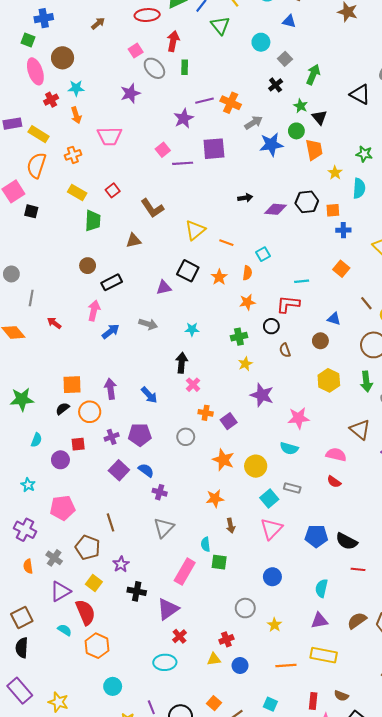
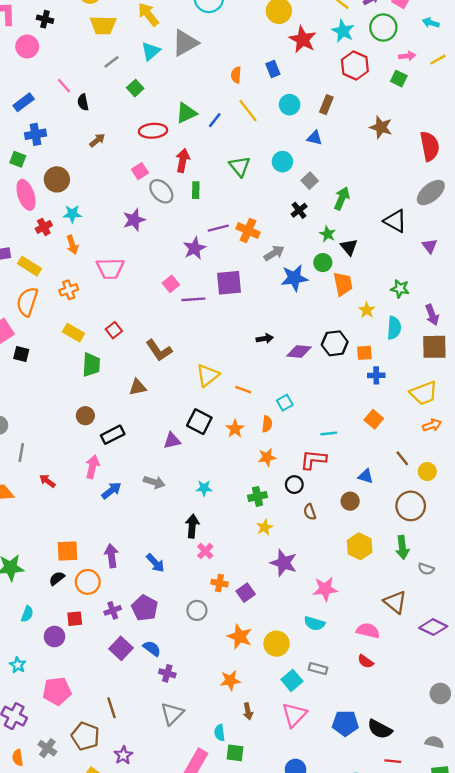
green triangle: (220, 25) -> (240, 166), moved
purple pentagon: (140, 435) -> (145, 608), turned 30

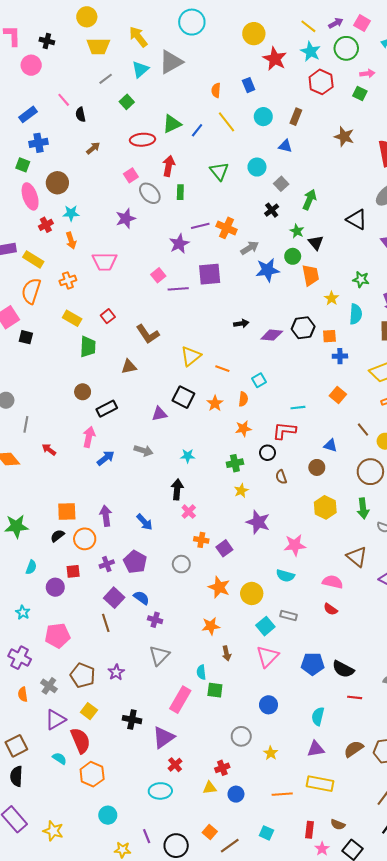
brown line: (111, 708) -> (106, 623), moved
purple star: (123, 755) -> (116, 672), moved

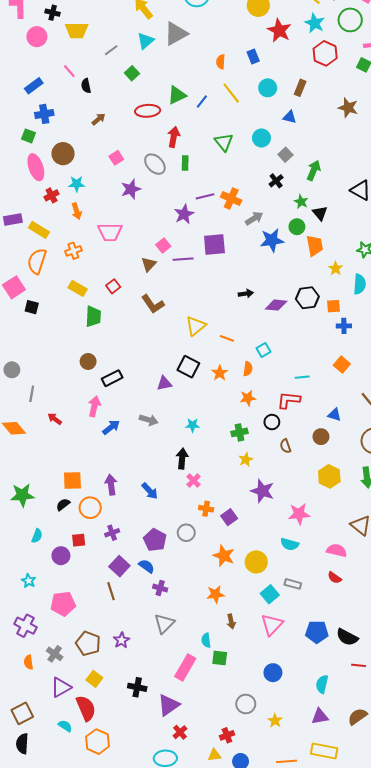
yellow trapezoid: (98, 46) -> (77, 30), moved
pink square: (131, 175) -> (116, 158), moved
brown triangle: (129, 367) -> (149, 264), moved, turned -35
purple pentagon: (135, 562) -> (155, 540), moved

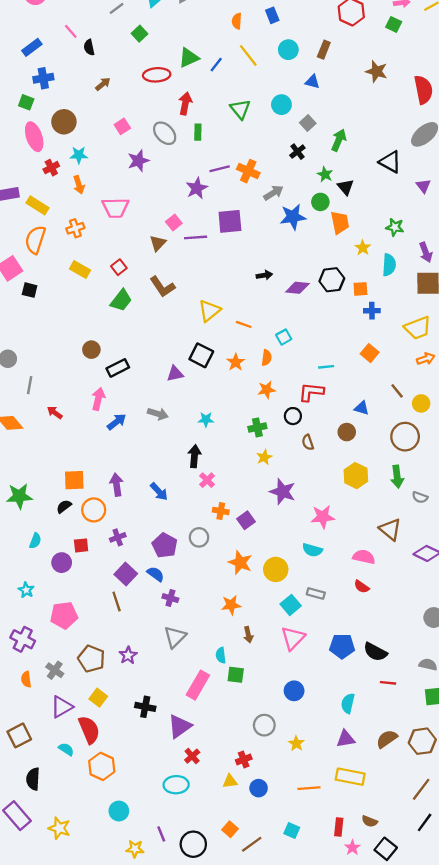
green trapezoid: (93, 317) -> (121, 300), moved, turned 35
black semicircle: (22, 744) -> (33, 779), moved

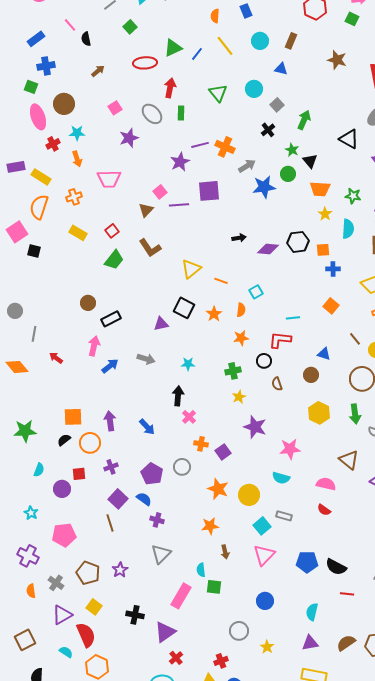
orange trapezoid: (340, 223) -> (320, 189), moved, turned 105

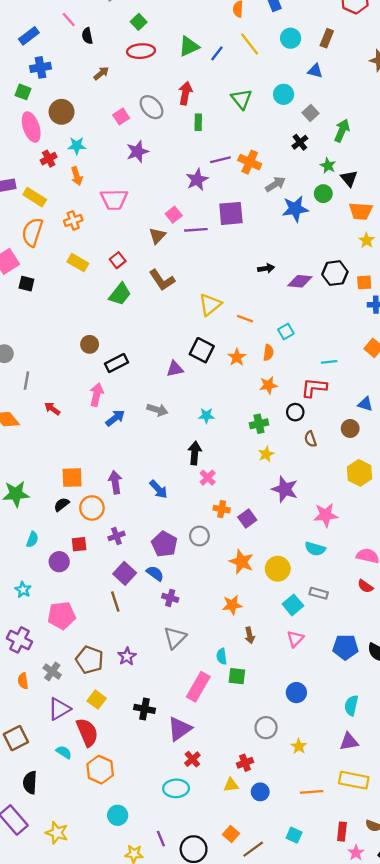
red ellipse: (145, 63) -> (141, 51), moved
gray ellipse: (152, 114) -> (152, 107), moved
pink triangle: (264, 555) -> (295, 639), size x0.7

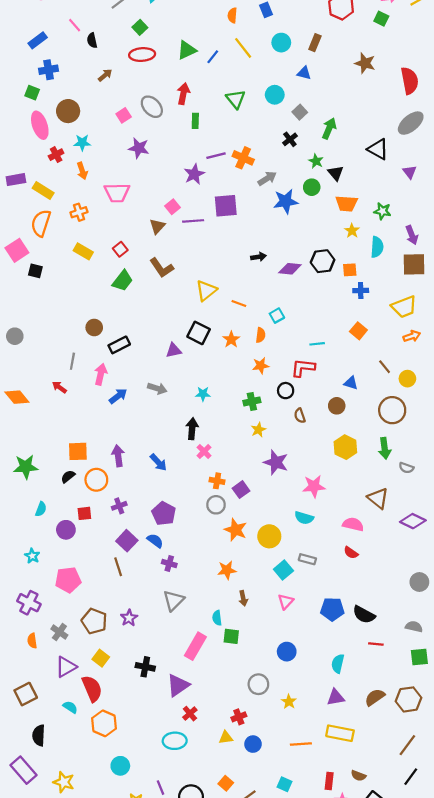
purple star: (137, 152) -> (139, 148), turned 30
gray line: (26, 381) -> (72, 361), moved
gray circle: (199, 536) -> (216, 505), moved

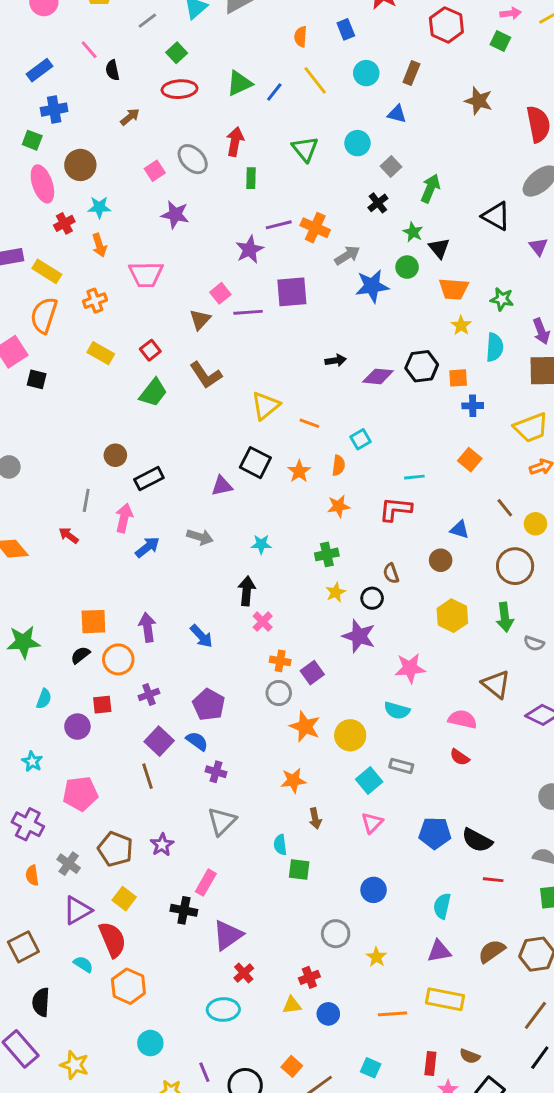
black circle: (286, 391) -> (372, 598), moved
pink rectangle: (195, 646) -> (206, 883), moved, size x0.7

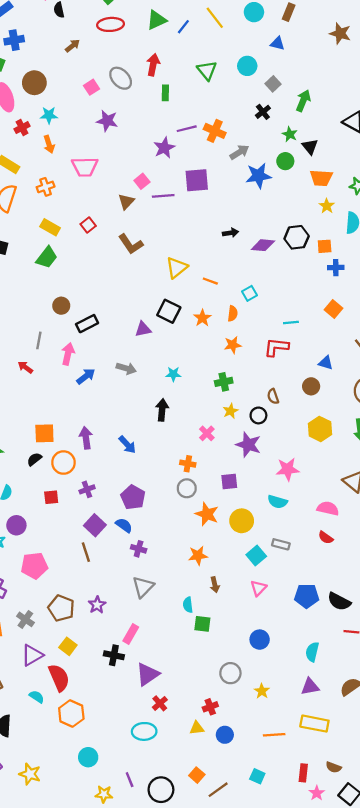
green trapezoid: (153, 393) -> (47, 257), moved
pink cross: (263, 622) -> (207, 433), moved
purple square: (312, 673) -> (229, 482), moved, turned 30
purple circle: (77, 727) -> (16, 525), moved

